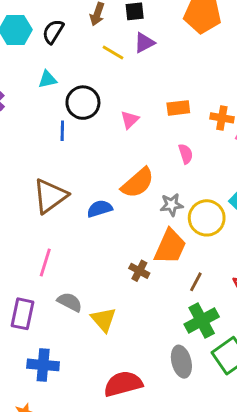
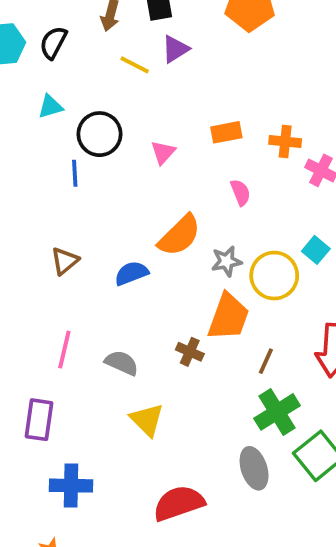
brown triangle: (50, 196) -> (65, 261), size x0.6
gray semicircle: (70, 302) -> (122, 363), moved

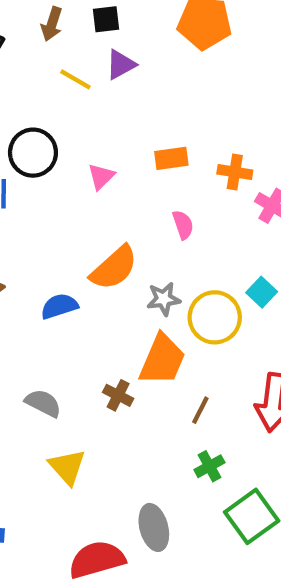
green cross: (277, 412) -> (209, 466), size x0.6
gray ellipse: (254, 468) -> (154, 527), moved

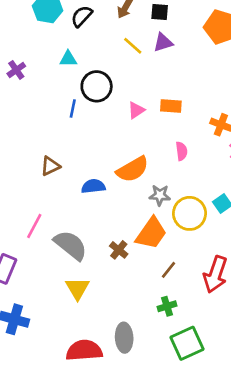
orange rectangle: (171, 158) -> (171, 106), moved
gray semicircle: (43, 403) -> (71, 245), size x1.5

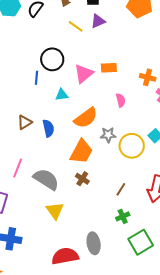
cyan triangle: (68, 59) -> (62, 95), moved
pink triangle: (136, 110) -> (84, 74), size x1.5
blue semicircle: (93, 186) -> (48, 128), moved, turned 90
orange trapezoid: (151, 233) -> (81, 152), moved

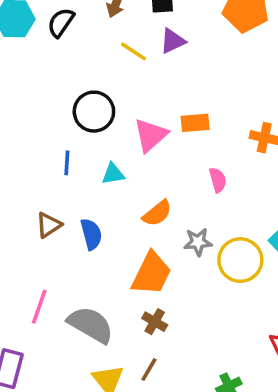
blue line: (36, 78) -> (67, 163), moved
orange semicircle: (86, 118) -> (157, 213), size x0.7
brown line: (121, 189) -> (149, 370), moved

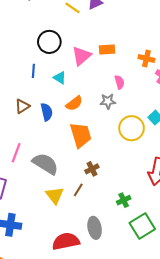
cyan triangle: (113, 174) -> (60, 78), turned 40
orange semicircle: (157, 213) -> (74, 103), moved
gray star: (198, 242) -> (108, 101), moved
orange trapezoid: (151, 274) -> (81, 135), turned -44
brown cross: (155, 322) -> (92, 169), moved, turned 32

